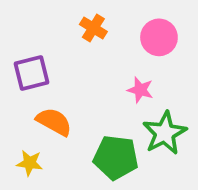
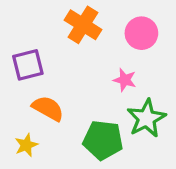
orange cross: (93, 28) -> (83, 25), size x1.5
yellow star: (30, 163) -> (26, 145), turned -30

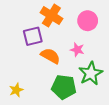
purple square: (28, 65) -> (33, 36), moved
orange semicircle: (48, 108) -> (50, 56), moved

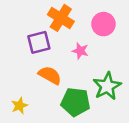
pink star: (77, 50) -> (80, 51), moved
orange semicircle: (50, 56) -> (50, 75), moved

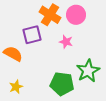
pink circle: (103, 24) -> (76, 15), moved
orange semicircle: (50, 75) -> (13, 54), moved

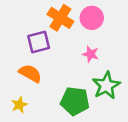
pink star: (66, 42) -> (91, 54), moved
orange semicircle: (13, 54) -> (30, 73), moved

